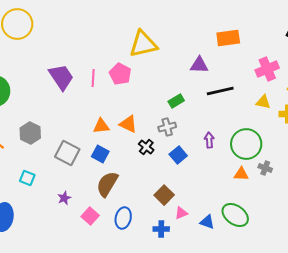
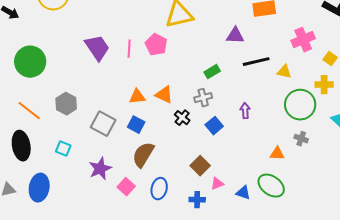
yellow triangle: (263, 102) -> (284, 72), moved
green circle: (246, 144) -> (300, 105), moved
orange triangle: (241, 174) -> (277, 154), moved
purple star: (64, 198) -> (100, 169), size x1.6

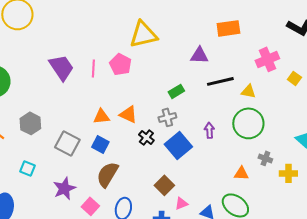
yellow cross: (324, 85) -> (288, 173), moved
green circle: (300, 105) -> (248, 123), moved
blue square: (214, 126) -> (178, 145), size x1.5

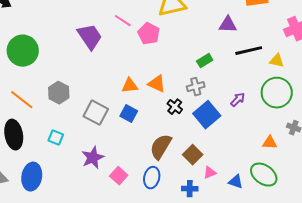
pink line: (93, 68) -> (123, 21), moved, turned -60
purple arrow: (209, 130) -> (238, 100), turned 49
brown semicircle: (107, 174) -> (161, 147), moved

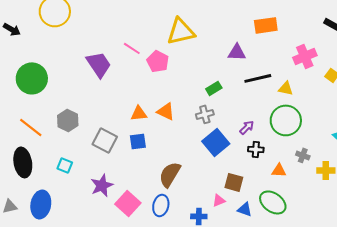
black cross: (175, 107) -> (256, 149), moved, turned -35
blue square: (129, 114) -> (138, 141), turned -36
brown square: (193, 155) -> (234, 182), moved, turned -30
pink square: (119, 176) -> (128, 203), size x1.4

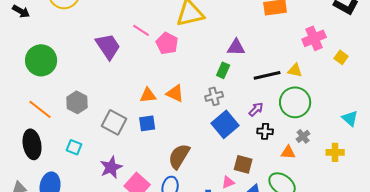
purple triangle: (237, 52) -> (236, 47), moved
black line: (258, 78) -> (267, 75), moved
green rectangle: (214, 88) -> (223, 70), turned -35
gray cross: (303, 155) -> (303, 136), moved, turned 32

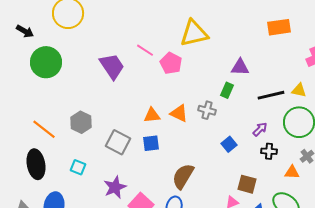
green circle: (41, 60) -> (46, 62), moved
gray cross: (214, 96) -> (207, 110), moved, turned 30
blue square: (225, 124) -> (229, 144), size x0.6

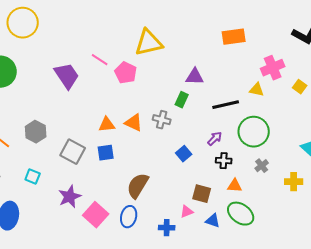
yellow triangle: (299, 90) -> (257, 90), moved
orange triangle: (292, 172) -> (235, 186), moved

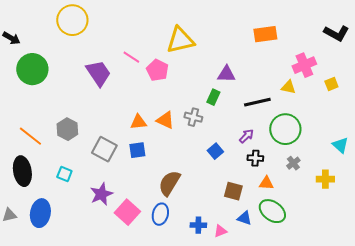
yellow circle: (23, 23) -> (72, 20), moved
yellow square: (300, 87) -> (331, 84), turned 32
pink triangle: (187, 212) -> (220, 231), moved

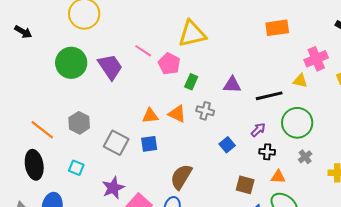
green circle: (32, 69) -> (71, 63), moved
purple triangle: (226, 74) -> (232, 85), moved
green rectangle: (213, 97) -> (191, 82), moved

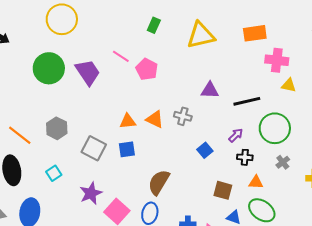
yellow triangle: (192, 34) -> (201, 35), moved
pink cross: (316, 59) -> (277, 60), moved, turned 30
yellow triangle: (300, 81) -> (289, 85), moved
green rectangle: (191, 82) -> (154, 25), moved
cyan square: (76, 168) -> (54, 173), turned 35

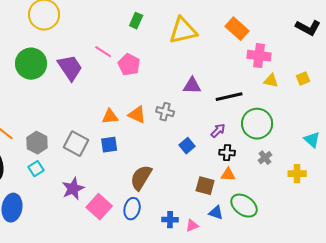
orange rectangle: (255, 33) -> (237, 29), turned 50
gray hexagon: (57, 128) -> (37, 143), moved
orange triangle: (256, 182) -> (228, 175), moved

